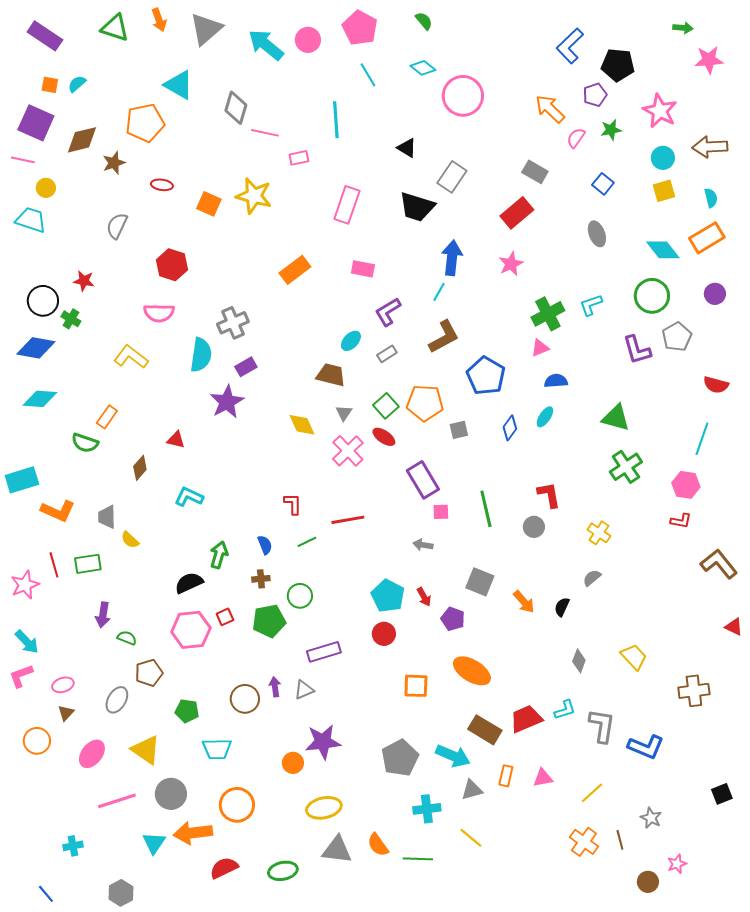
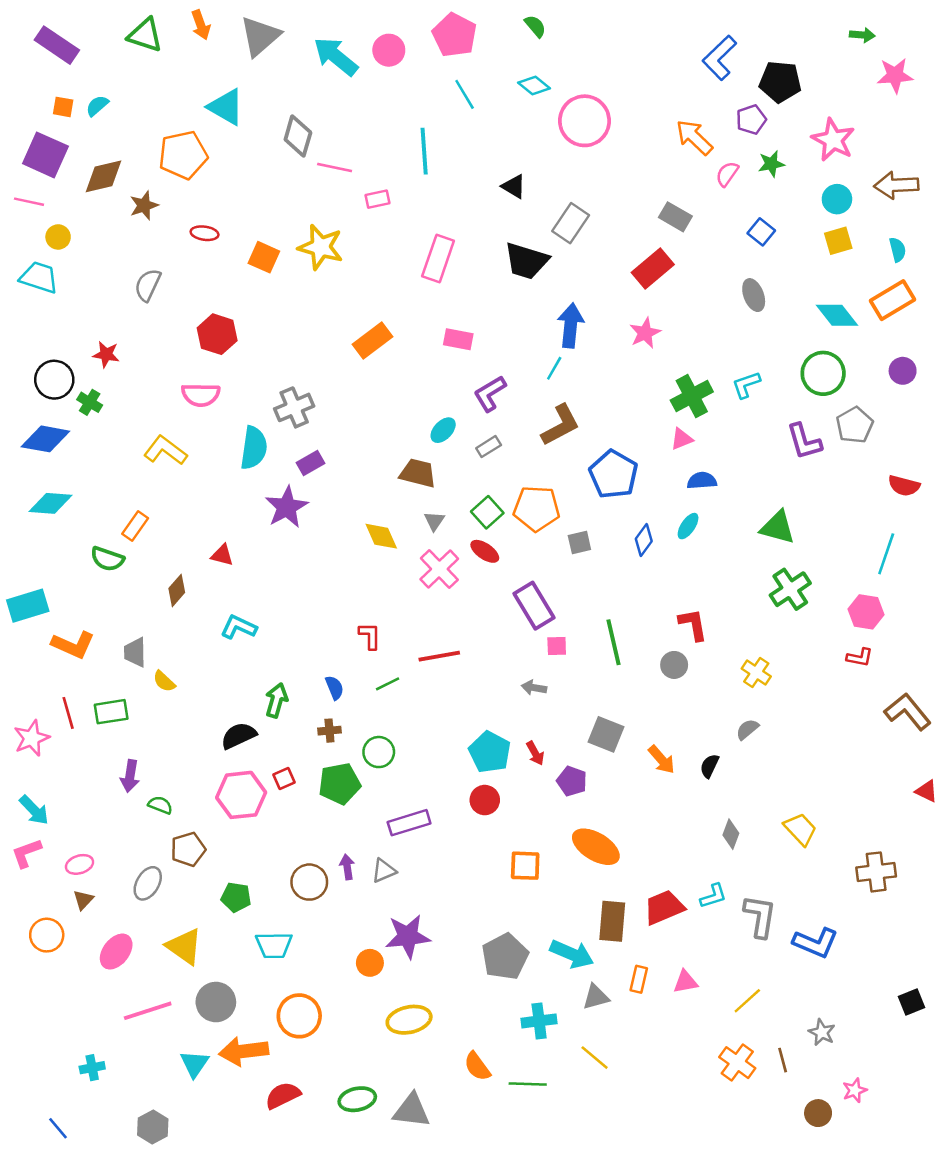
brown rectangle: (485, 730) -> (612, 921), turned 64
gray triangle: (337, 850) -> (412, 1111), moved

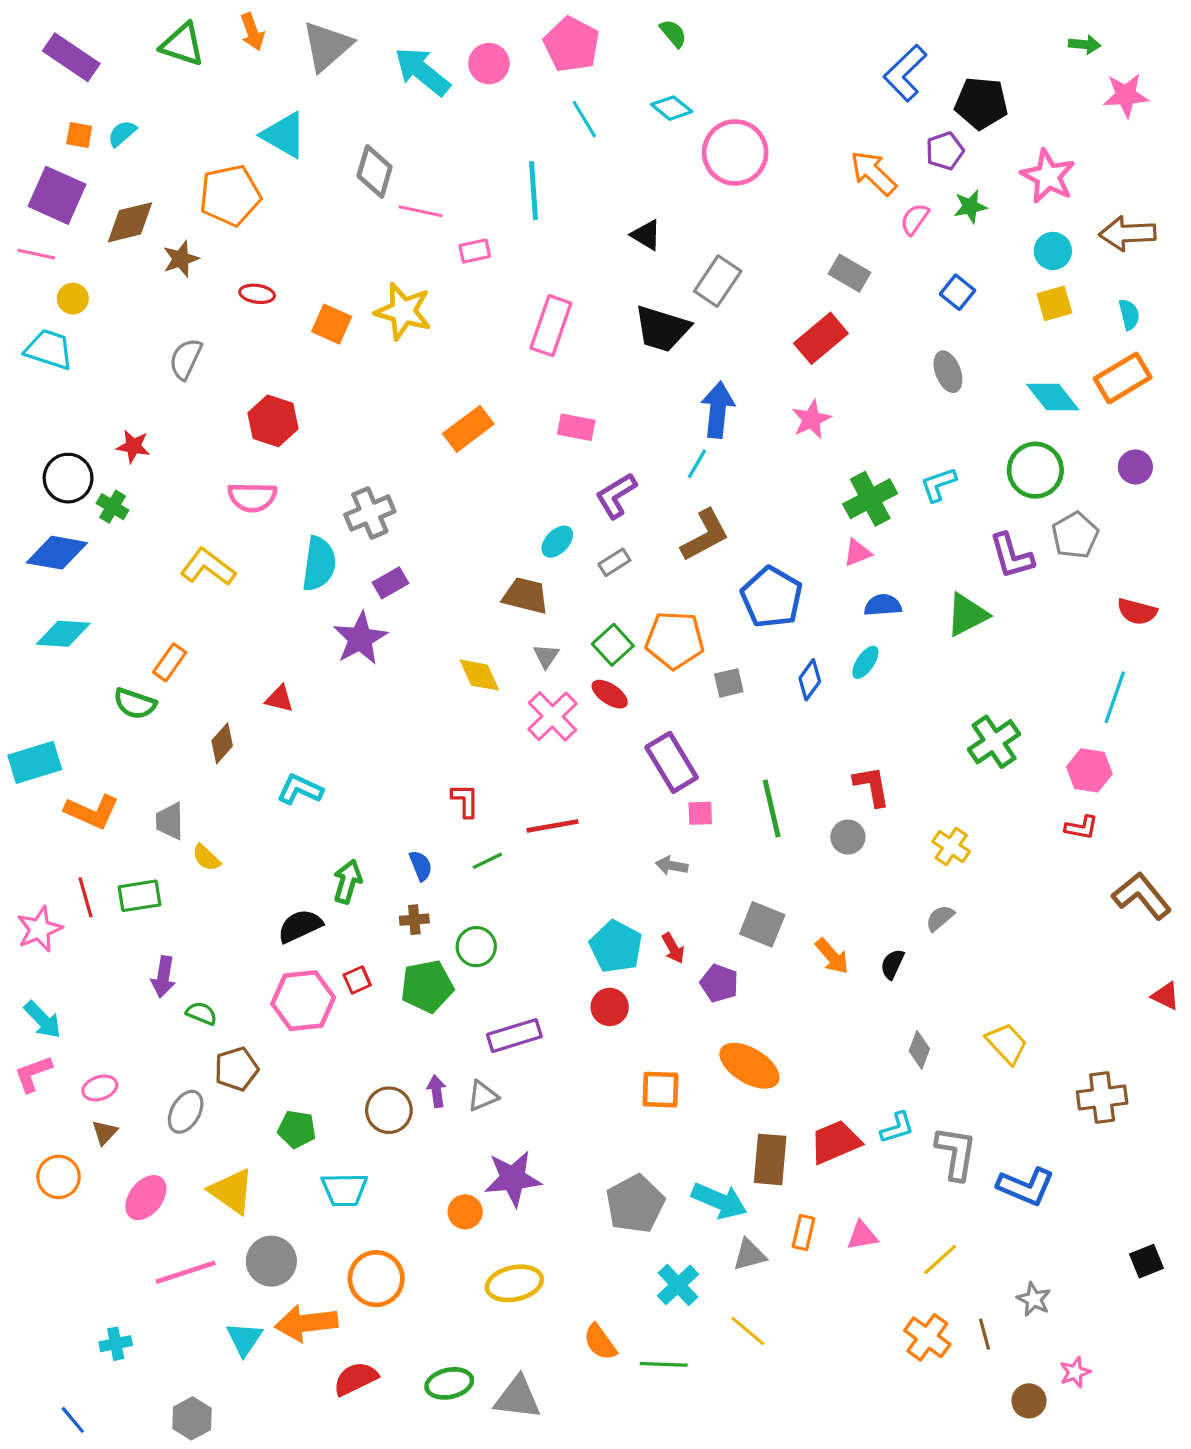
green triangle: (778, 527) -> (967, 615), moved, turned -42
cyan cross: (539, 1021) -> (678, 1285), turned -36

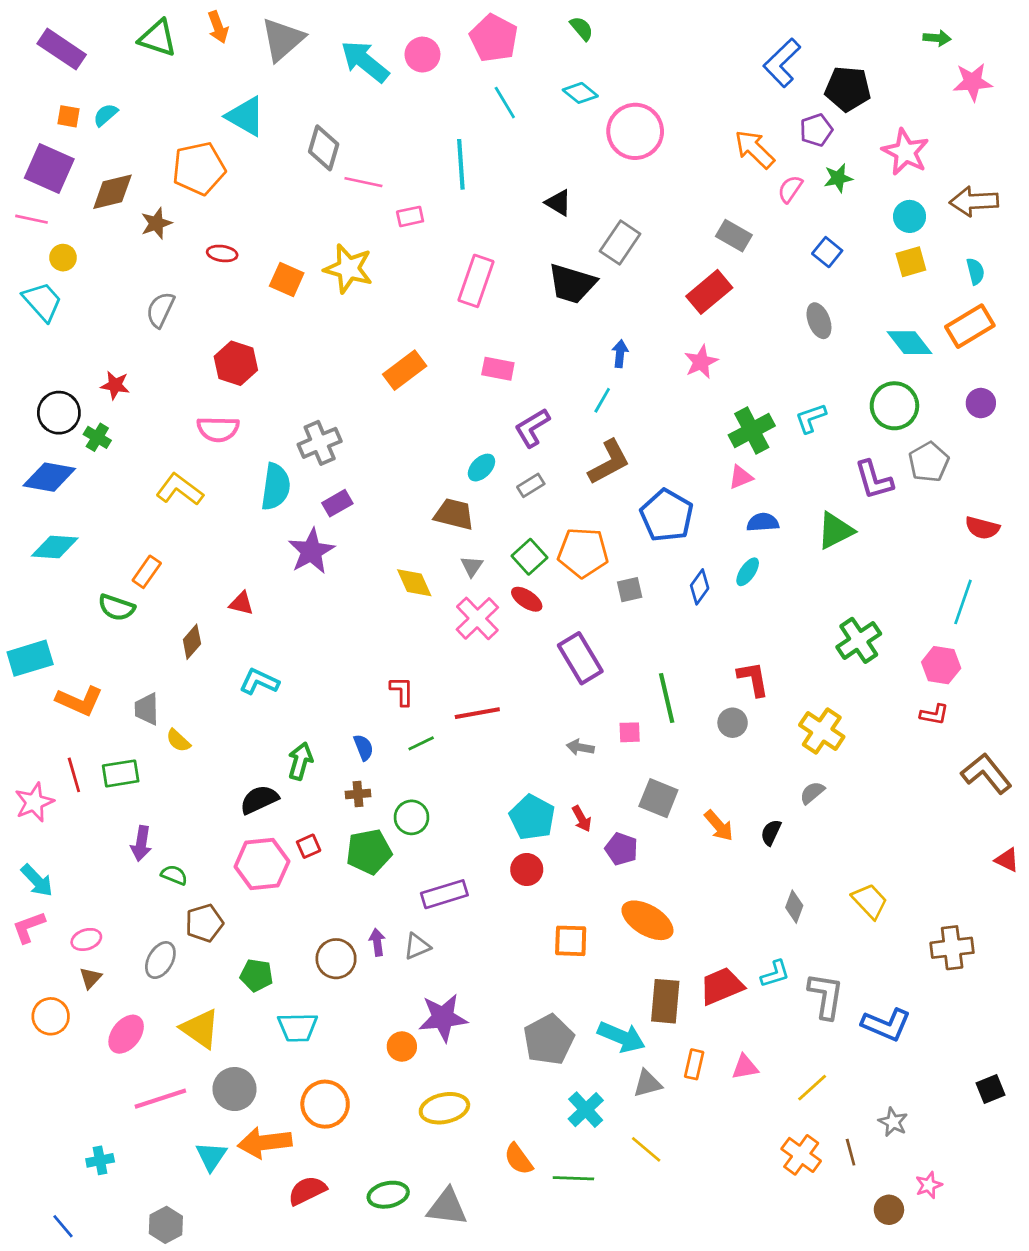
cyan trapezoid: (49, 349) -> (42, 302), turned 30
blue arrow: (718, 410) -> (620, 354), size x0.6
pink square: (700, 813) -> (630, 732), moved
yellow cross: (951, 847) -> (822, 731), size x1.4

